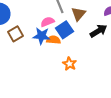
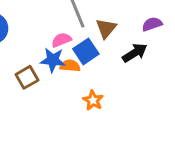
brown square: (15, 34) -> (27, 77), moved

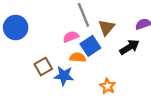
blue star: (53, 60) -> (64, 76), moved
orange star: (93, 100) -> (108, 86), moved

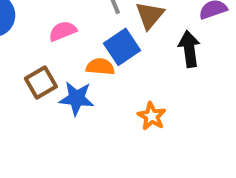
pink semicircle: (71, 37) -> (63, 31), moved
black arrow: (129, 47) -> (189, 49), turned -66

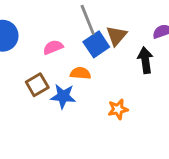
blue square: (122, 47) -> (96, 44), moved
orange star: (152, 116) -> (118, 109), turned 30

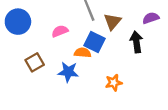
blue square: (96, 44) -> (95, 42), moved, turned -30
brown square: (37, 85) -> (35, 62), moved

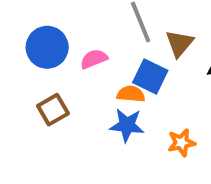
blue circle: (18, 22) -> (47, 47), moved
blue star: (68, 72) -> (127, 125), moved

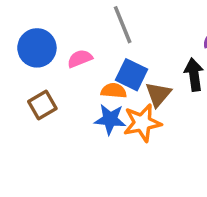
brown triangle: (179, 43) -> (158, 94), moved
orange star: (181, 143) -> (142, 123), moved, size x1.5

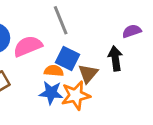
pink semicircle: (80, 59) -> (28, 46), size x1.5

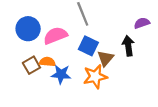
orange semicircle: (54, 71) -> (47, 62), moved
blue star: (51, 93) -> (61, 74), moved

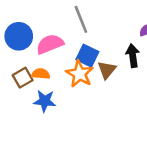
blue star: (61, 74) -> (45, 101), moved
orange star: (95, 77) -> (80, 74), moved, turned -30

